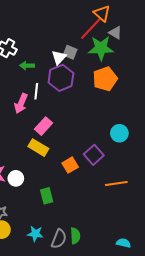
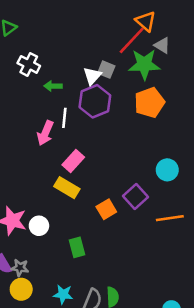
orange line: (116, 183) -> (170, 218), moved

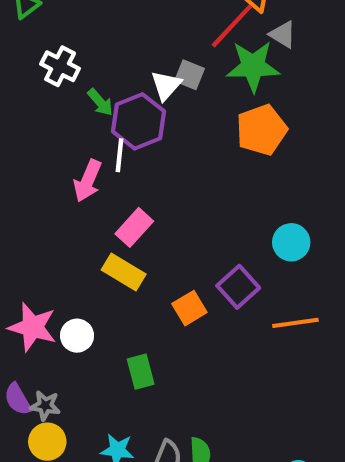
green arrow: (53, 86) -> (100, 102), turned -132
purple hexagon: (95, 101) -> (139, 121), moved

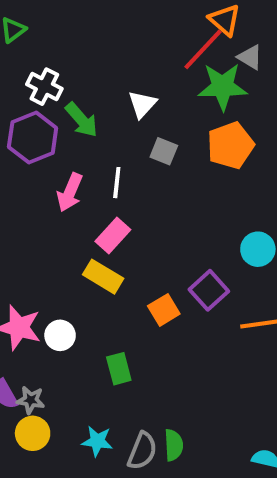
gray square: (189, 75) -> (164, 151), moved
green arrow: (100, 102) -> (82, 120), size x1.4
purple hexagon: (139, 121) -> (33, 138), moved
white line: (119, 155) -> (117, 183), moved

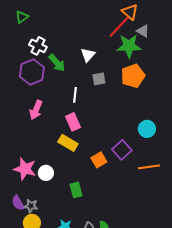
gray square: (164, 151) -> (99, 79), turned -32
pink arrow: (70, 192) -> (36, 110), moved
pink rectangle: (113, 235) -> (73, 122), turned -66

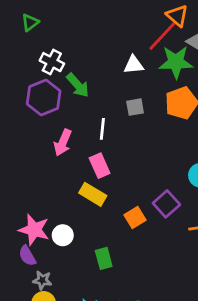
white triangle: (88, 55) -> (134, 65), moved, turned 42
pink arrow: (36, 110) -> (63, 143), moved
purple semicircle: (18, 203) -> (27, 256), moved

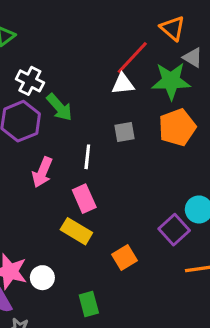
red line: (162, 36) -> (132, 58), moved
purple square: (166, 204) -> (174, 230), moved

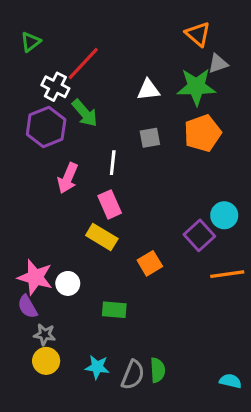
red line: (132, 58) -> (83, 63), moved
gray triangle: (193, 58) -> (218, 63), turned -50
green rectangle: (89, 304) -> (114, 310), turned -70

